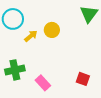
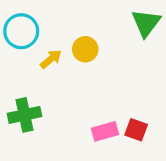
pink rectangle: (43, 83) -> (105, 131), moved, turned -63

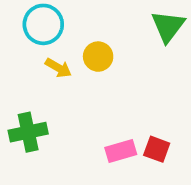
cyan circle: (21, 31) -> (43, 24), moved
yellow arrow: (51, 59) -> (58, 68), turned 70

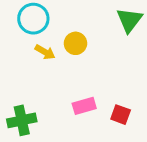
green cross: (28, 132) -> (22, 120), moved
pink rectangle: (121, 151) -> (84, 106), moved

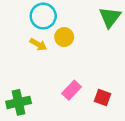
cyan circle: (33, 19) -> (43, 16), moved
pink rectangle: (84, 106) -> (72, 90), turned -30

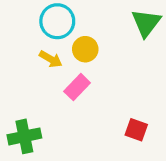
pink rectangle: (72, 90) -> (77, 87), moved

